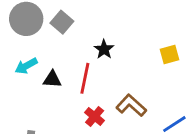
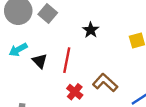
black star: (104, 49) -> (91, 30), moved
black triangle: (52, 79) -> (40, 61), turned 42

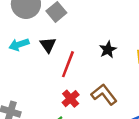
black star: (91, 30) -> (108, 50), moved
black triangle: (40, 61) -> (48, 45), moved

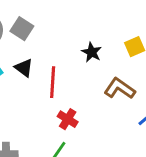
brown L-shape: (104, 95) -> (120, 89), moved

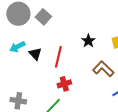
black triangle: (24, 68) -> (35, 54), moved
red cross: (68, 119) -> (64, 84), turned 32

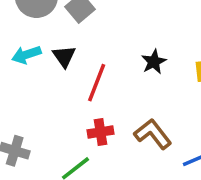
black triangle: (35, 54) -> (64, 56), moved
brown L-shape: (103, 69) -> (153, 134), moved

